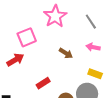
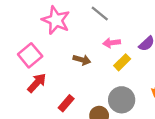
red arrow: (15, 60) -> (37, 83), moved
yellow rectangle: (95, 74) -> (122, 62), moved, turned -48

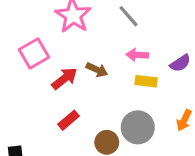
yellow rectangle: (122, 62) -> (146, 81), turned 42
red arrow: (37, 83) -> (64, 79), moved

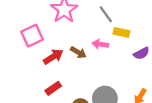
pink arrow: (137, 55) -> (100, 44), moved
yellow rectangle: (146, 81) -> (121, 32), moved

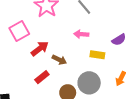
yellow rectangle: (121, 32) -> (97, 55), moved
brown arrow: (78, 52) -> (59, 60), moved

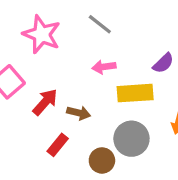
yellow rectangle: (97, 55) -> (135, 93), size x1.5

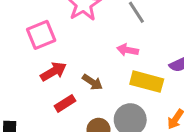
red arrow: (45, 102) -> (53, 72), moved

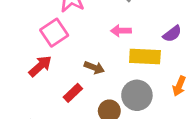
pink square: (41, 35) -> (54, 33), moved
red arrow: (53, 72) -> (40, 66), moved

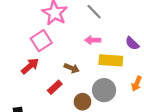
purple semicircle: (172, 34) -> (132, 43), turned 80

